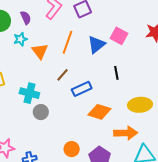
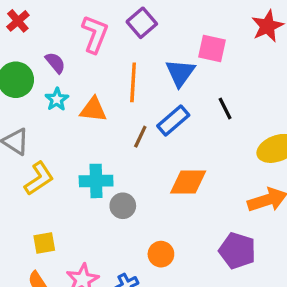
orange triangle: (40, 51) -> (93, 109), turned -30
blue rectangle: (82, 89) -> (173, 121), moved
orange diamond: (99, 112) -> (188, 182), moved
orange circle: (72, 149) -> (161, 254), moved

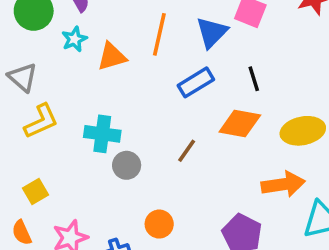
orange triangle: (93, 109) -> (112, 56), turned -32
brown line: (140, 137) -> (187, 151), moved
orange diamond: (188, 182) -> (240, 123), moved
yellow square: (44, 243) -> (36, 191), turned -30

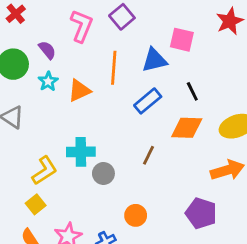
blue triangle: (212, 32) -> (154, 60), turned 40
yellow L-shape: (41, 121) -> (44, 170), moved

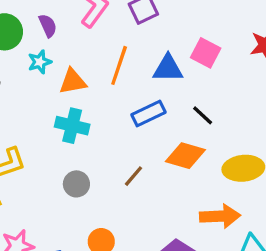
black line: (192, 91) -> (203, 115), turned -36
cyan cross: (81, 152) -> (72, 126), moved

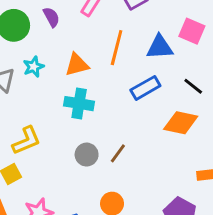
cyan star: (40, 62) -> (34, 67), moved
brown line: (134, 176) -> (118, 153), moved

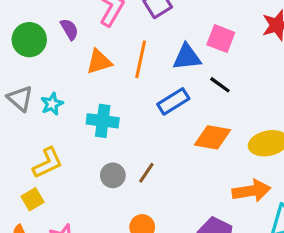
orange triangle: (77, 65) -> (99, 62), moved
cyan star: (34, 67) -> (52, 104), moved
black line: (193, 86) -> (220, 85), moved

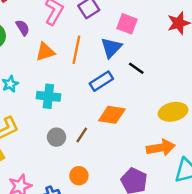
pink square: (221, 39) -> (127, 24), moved
blue triangle: (187, 57) -> (111, 48), turned -40
orange diamond: (213, 137) -> (112, 115), moved

